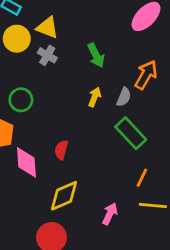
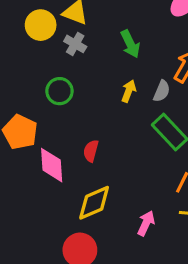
green circle: (21, 100) -> (59, 91), moved

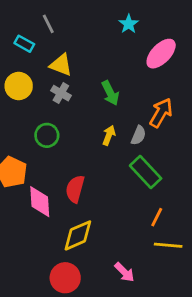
yellow circle: (41, 25) -> (19, 86), moved
red semicircle: (91, 151) -> (75, 189), size x1.4
pink arrow: (146, 223) -> (124, 272), moved, turned 110

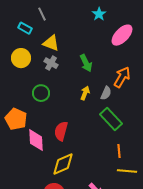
orange line: (157, 217) -> (119, 151), turned -32

